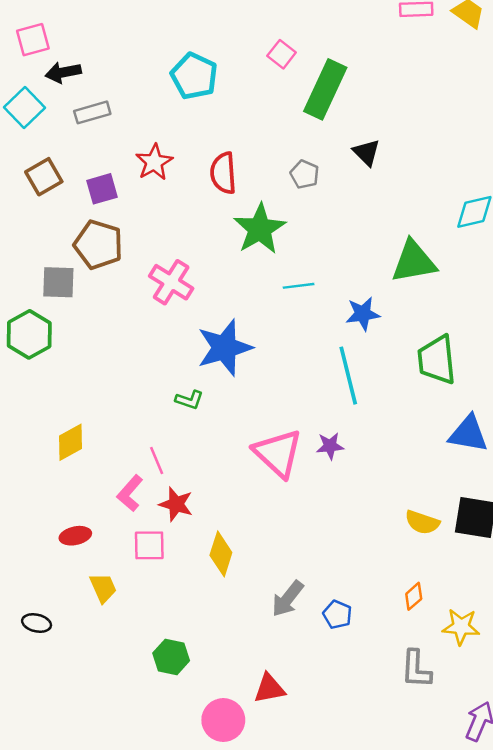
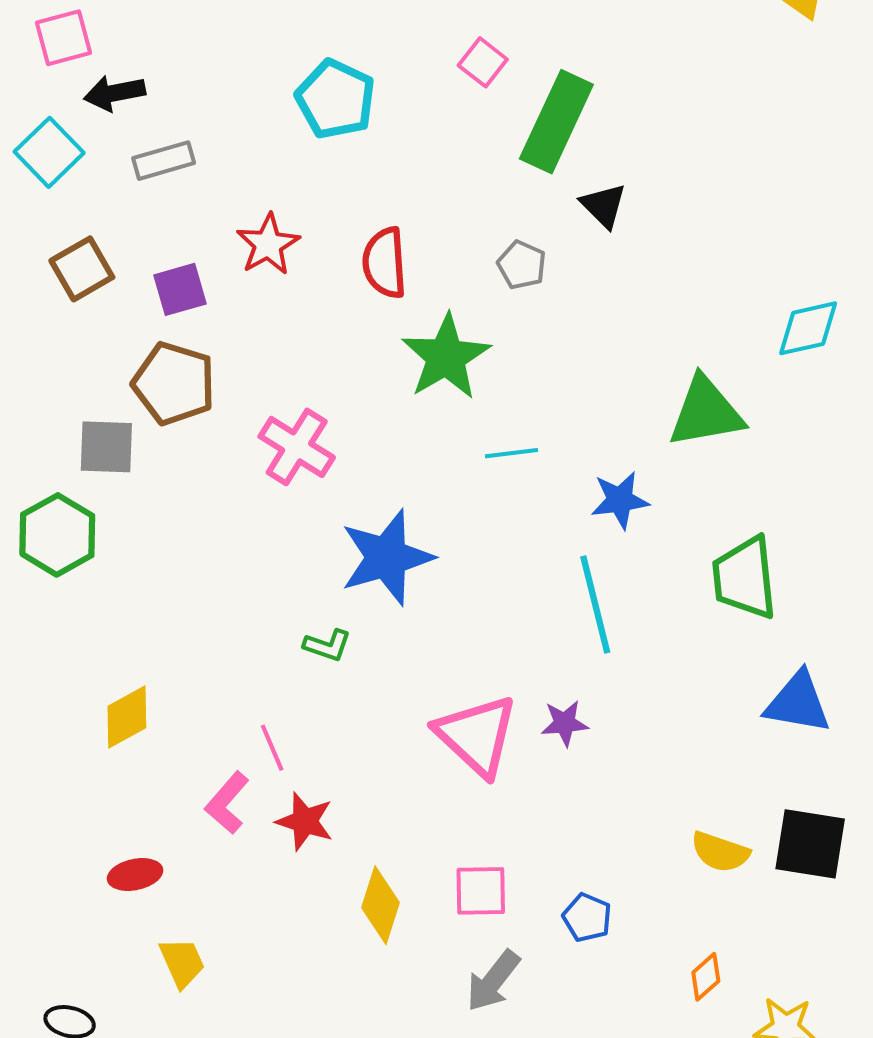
black triangle: (366, 152) -> (604, 206), moved
pink square: (149, 545) -> (481, 891), moved
blue pentagon: (337, 615) -> (587, 917), moved

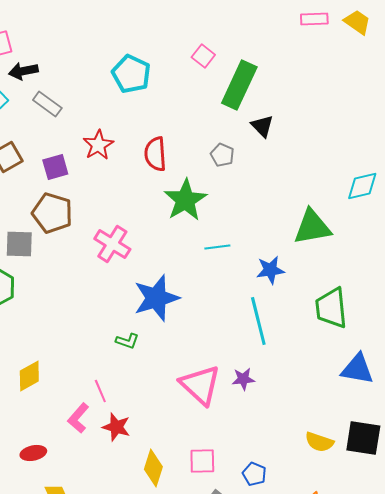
gray rectangle: (164, 161) -> (47, 104), turned 52

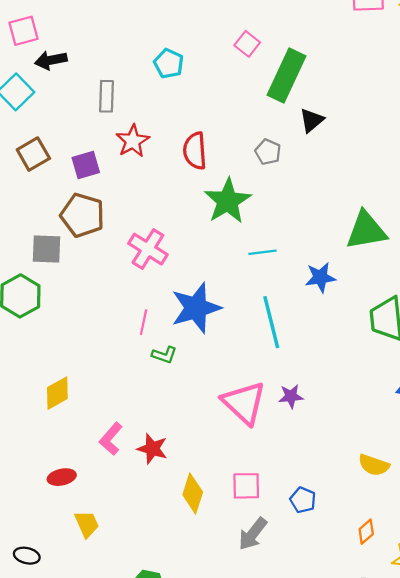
cyan pentagon: (131, 74) -> (169, 64), size x0.7
gray rectangle: (47, 104) -> (106, 96), moved, turned 56
black triangle: (262, 126) -> (312, 120), turned 35
cyan line: (258, 321) -> (271, 322), moved
pink line: (100, 391) -> (144, 322), moved, turned 35

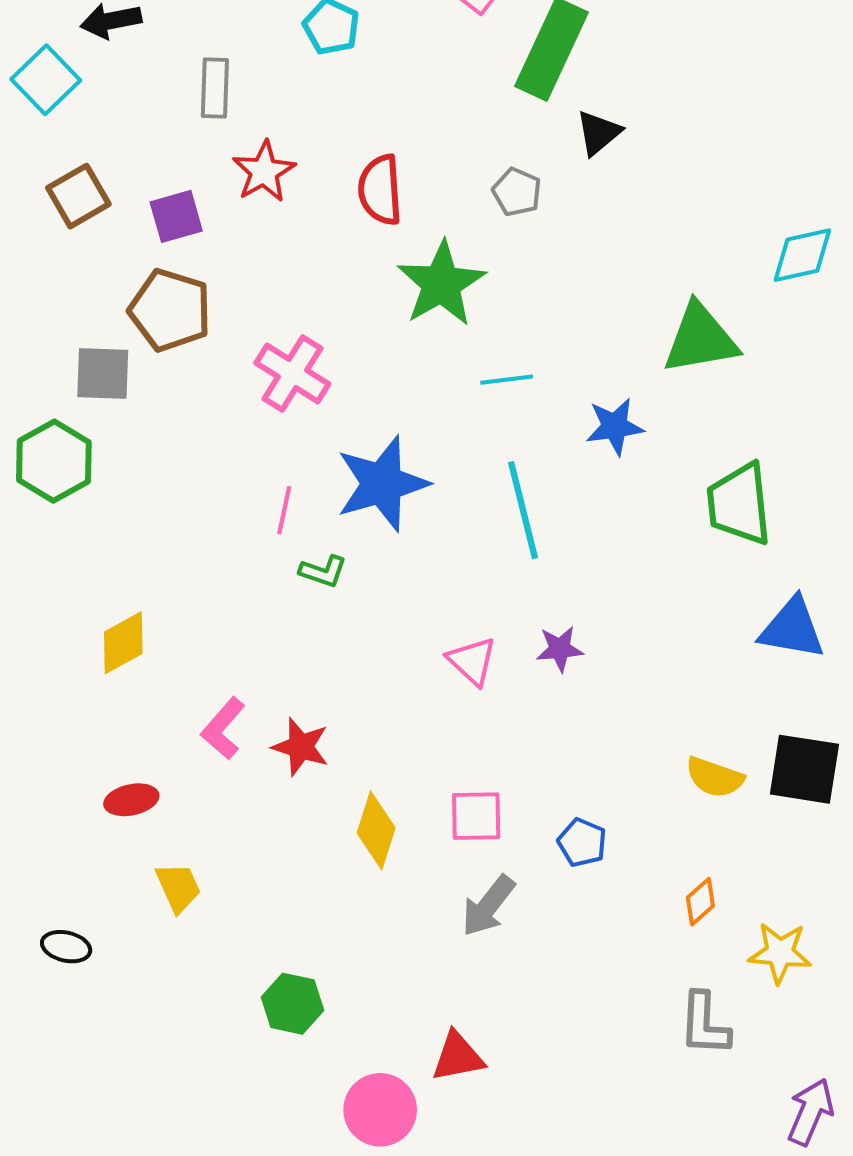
pink triangle: (244, 403) -> (472, 661), size x0.6

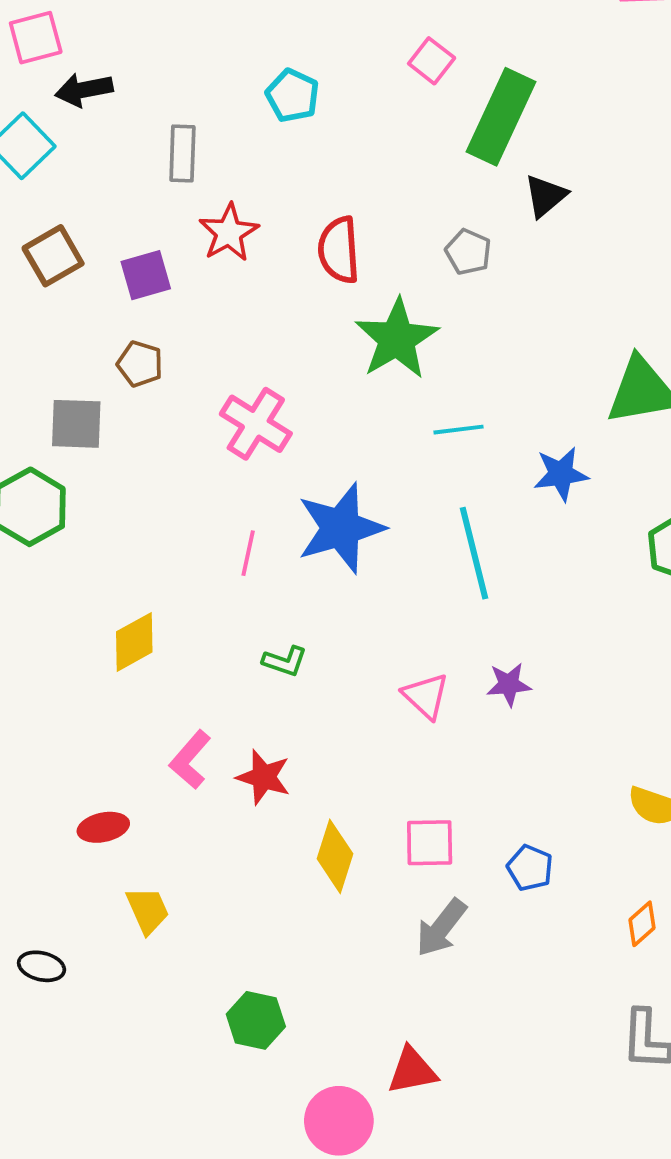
brown pentagon: (170, 310) -> (140, 364), size x0.6
green L-shape: (323, 571) -> (285, 661), moved
yellow diamond: (123, 643) -> (134, 642), moved

